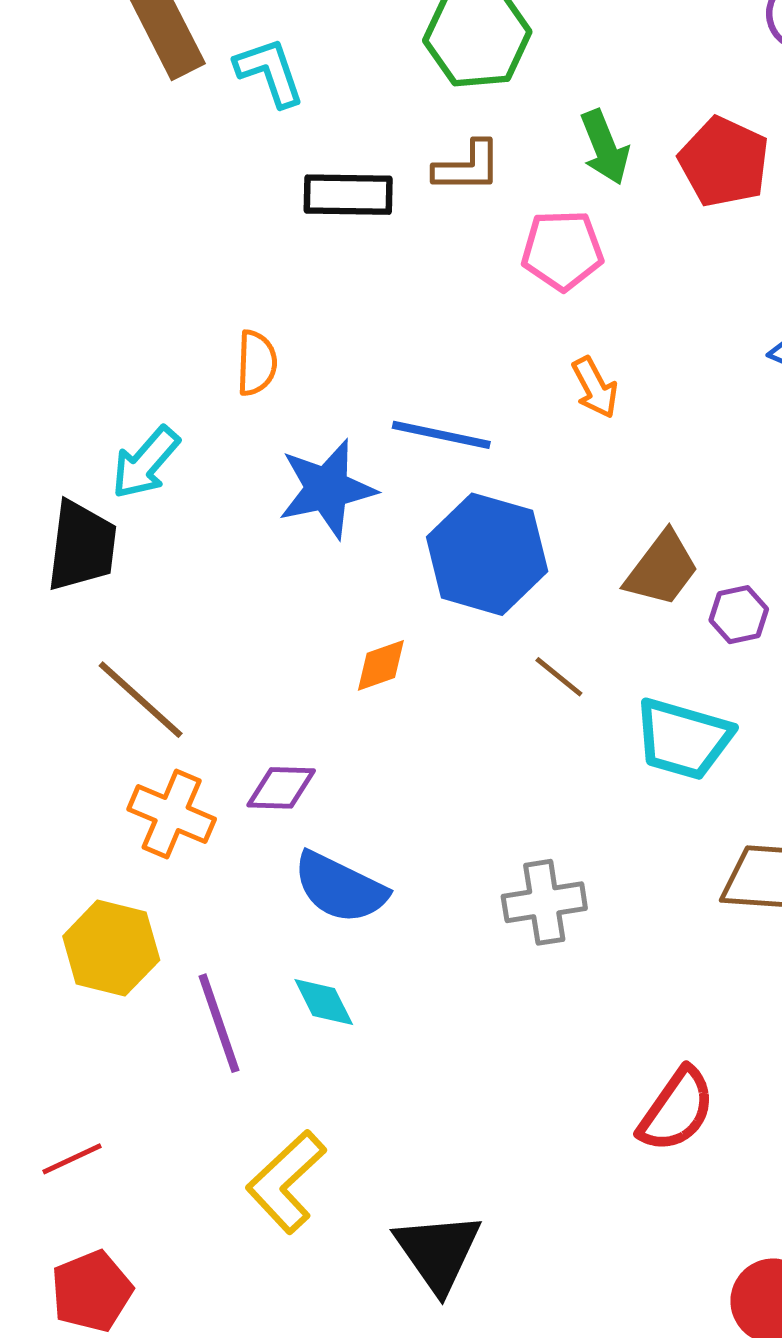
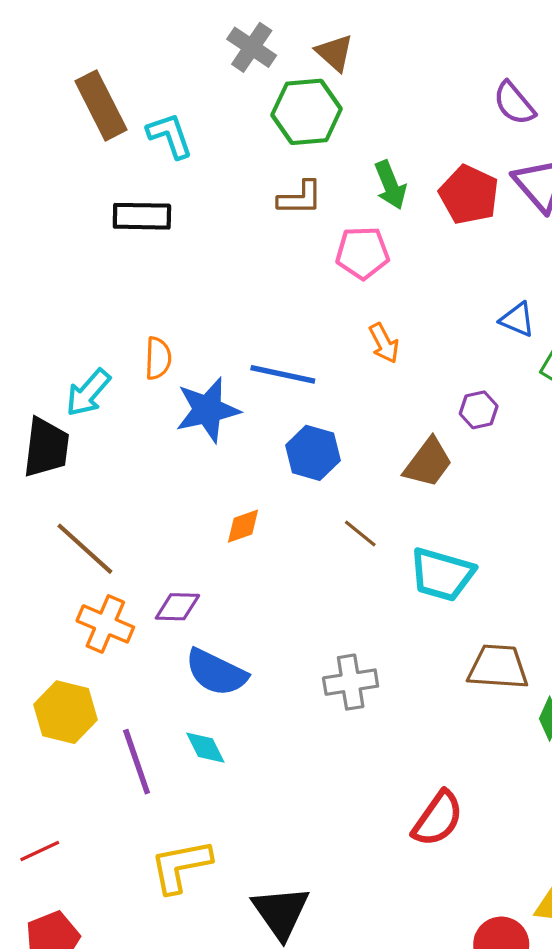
black rectangle: (348, 195) -> (142, 216), moved
orange semicircle: (257, 363) -> (158, 358), moved
blue hexagon: (487, 554) -> (313, 453), size x0.7
purple hexagon: (739, 615) -> (479, 410), moved
yellow L-shape: (286, 1182) -> (181, 866), turned 32

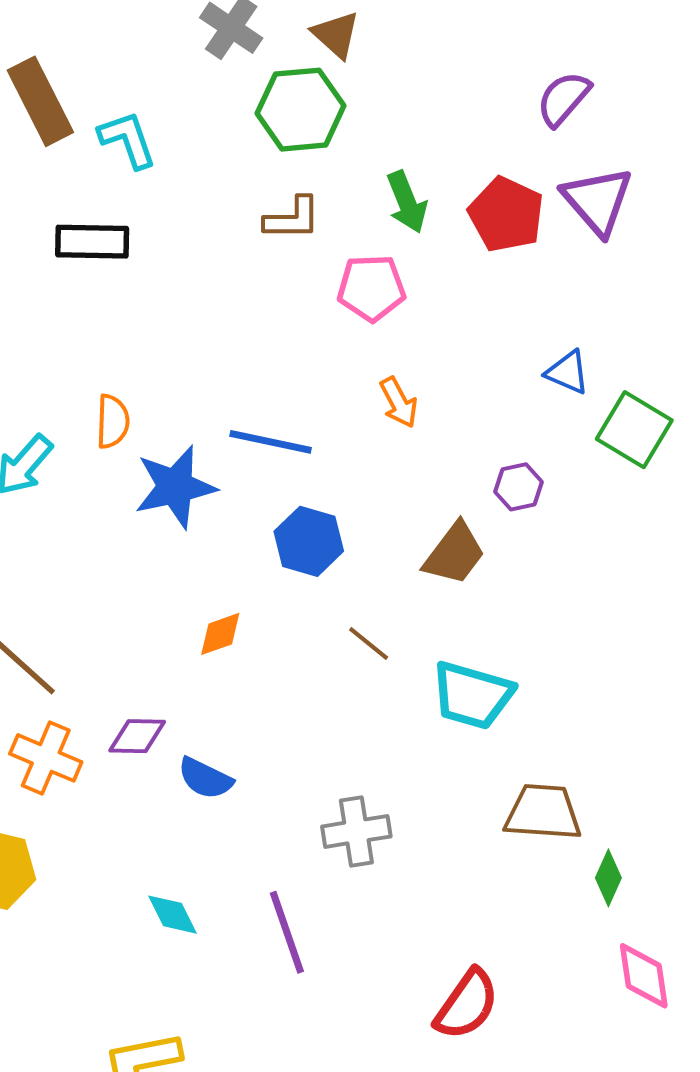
purple semicircle: (514, 103) -> (563, 99), turned 81
blue semicircle: (216, 672) -> (205, 778), moved, size x0.7
purple line: (137, 762) -> (287, 932), moved

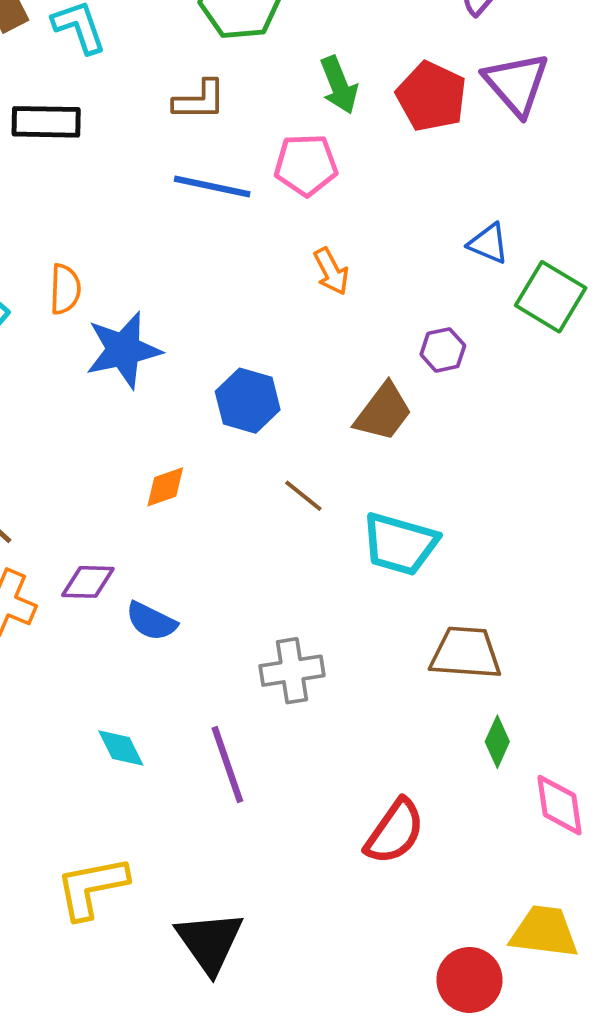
brown L-shape: (292, 218) -> (199, 100), moved
blue line: (271, 442) -> (212, 186), moved
green diamond: (608, 878) -> (497, 742), moved

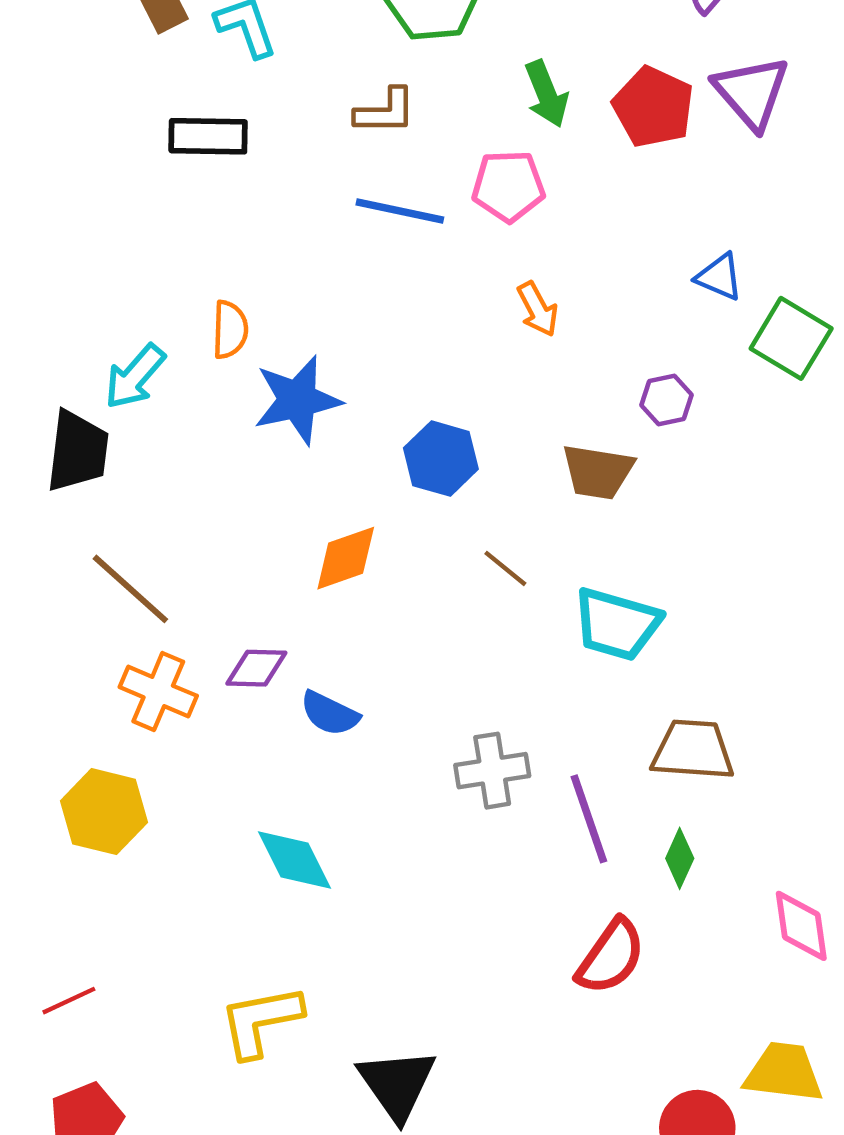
brown trapezoid: (383, 412) -> (598, 472), turned 62
orange diamond: (165, 487) -> (346, 558), size x1.4
green diamond: (497, 742) -> (680, 858), moved
cyan diamond: (121, 748) -> (294, 860), size x1.4
purple line: (227, 764) -> (589, 819), moved

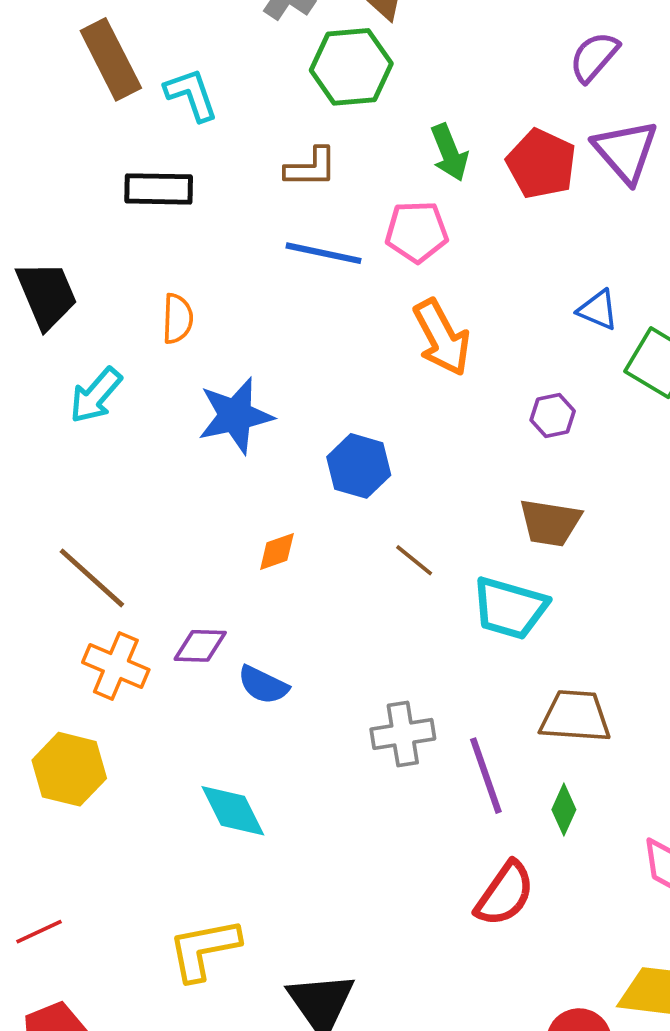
orange arrow: (538, 309) -> (442, 338), size x1.6
orange semicircle: (230, 330) -> (177, 319), moved
black trapezoid: (78, 451) -> (47, 295), moved, turned -30
brown trapezoid: (598, 472) -> (550, 523), moved
orange diamond: (346, 558) -> (277, 551), size x0.7

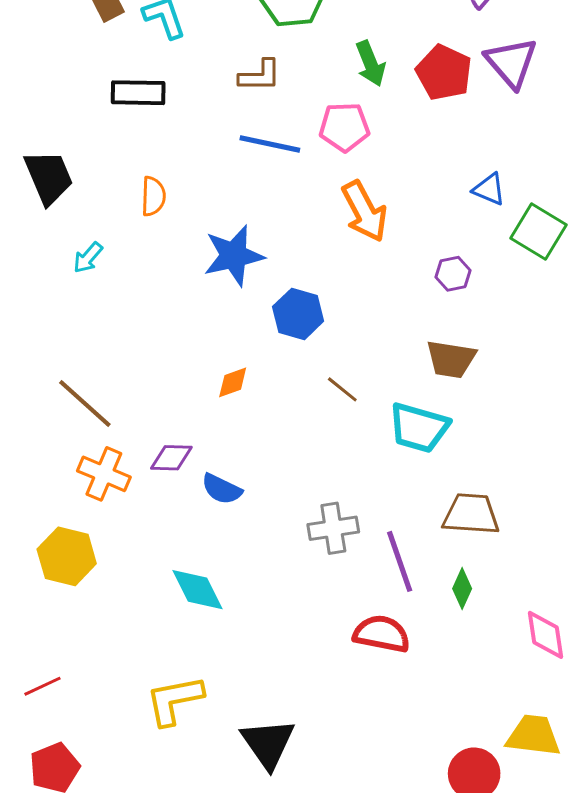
cyan arrow: (96, 395) -> (88, 258), size x0.7
blue star: (235, 416) -> (234, 256), moved
red semicircle: (505, 894) -> (382, 634), moved, turned -114

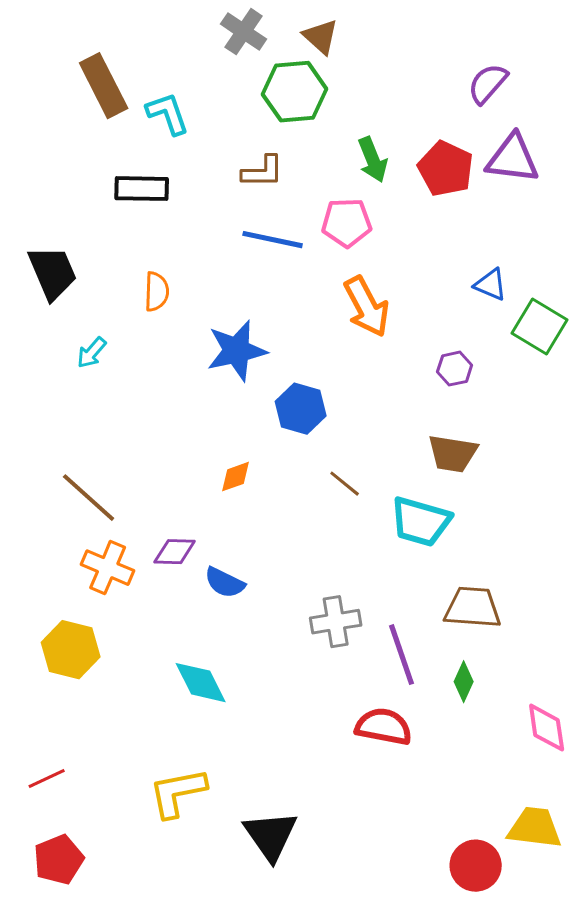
purple triangle: (511, 63) -> (513, 159), turned -42

